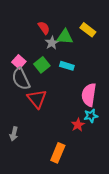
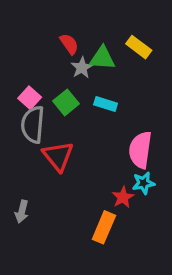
gray semicircle: (21, 79) -> (33, 125), turned 30
orange rectangle: (58, 153) -> (104, 227), moved

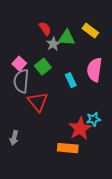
cyan rectangle: (106, 104) -> (71, 80), moved, turned 48
pink semicircle: (140, 150) -> (95, 70), moved
red star: (123, 197) -> (80, 128), size x1.6
orange rectangle: (104, 227) -> (68, 148), turned 72

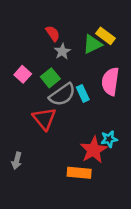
green triangle: (67, 38) -> (92, 44), moved, turned -30
gray semicircle: (21, 81) -> (62, 95), moved, turned -130

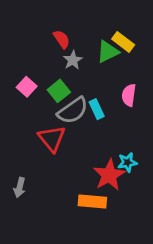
pink semicircle: (110, 81) -> (129, 95), size x0.7

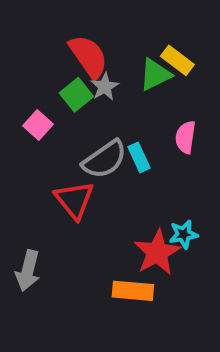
red semicircle: (62, 39) -> (88, 56), size x1.6
green square: (59, 91) -> (76, 95), moved
gray arrow: (20, 188) -> (28, 271), size x1.4

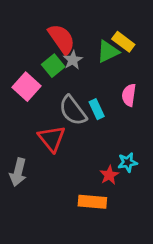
pink square: (38, 125) -> (26, 87), size x1.4
gray semicircle: (105, 159) -> (73, 111), turned 88
red star: (157, 252) -> (109, 175), size x0.6
gray arrow: (28, 271) -> (18, 172), moved

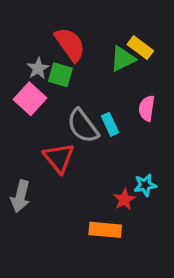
gray star: (73, 60) -> (38, 68), moved
green square: (53, 66) -> (60, 75), turned -35

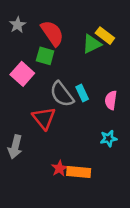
gray star: (38, 68) -> (18, 25), moved
pink semicircle: (147, 108) -> (111, 100), moved
red star: (124, 199) -> (59, 168), moved

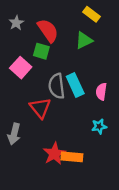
yellow rectangle: (105, 36) -> (91, 14), moved
cyan rectangle: (82, 93) -> (75, 85), size x1.5
gray semicircle: (62, 94) -> (57, 86), turned 30
red star: (59, 168) -> (54, 154), size x1.5

